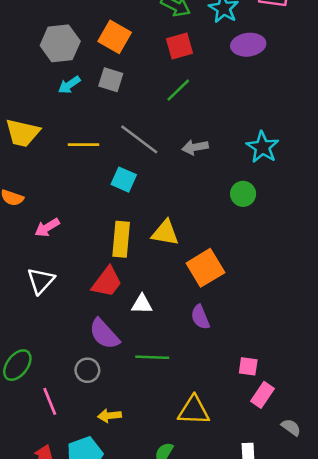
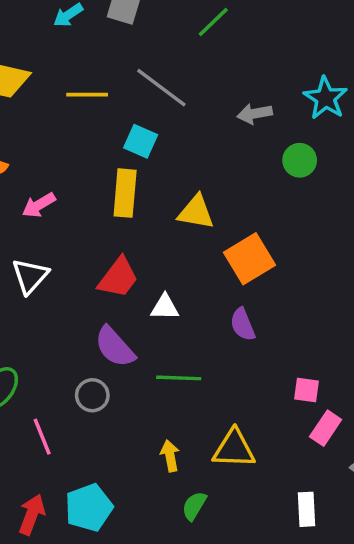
gray arrow: (195, 147) -> (255, 114), moved
yellow rectangle: (121, 239) -> (125, 193), moved
yellow arrow: (109, 416) -> (170, 456), moved, turned 85

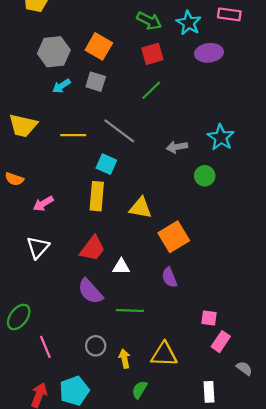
gray circle: (92, 395) -> (96, 346), moved

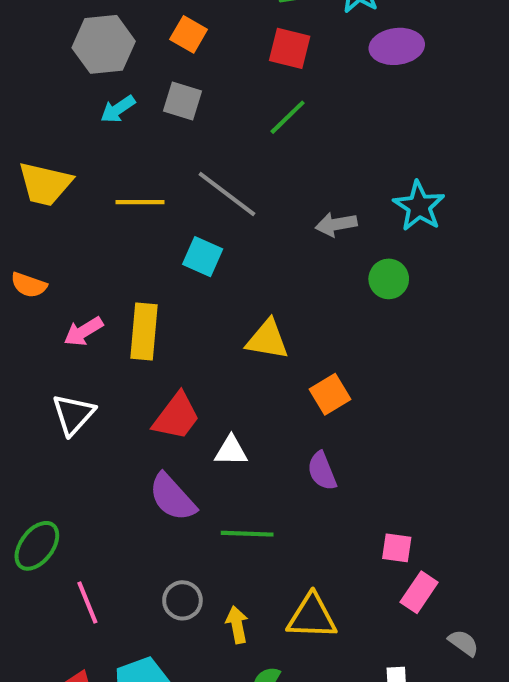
orange square: (99, 46) -> (189, 34), size x0.7
red square: (152, 54) -> (290, 48), turned 30
yellow rectangle: (97, 196) -> (144, 331), moved
orange square: (174, 237) -> (330, 394), size x0.7

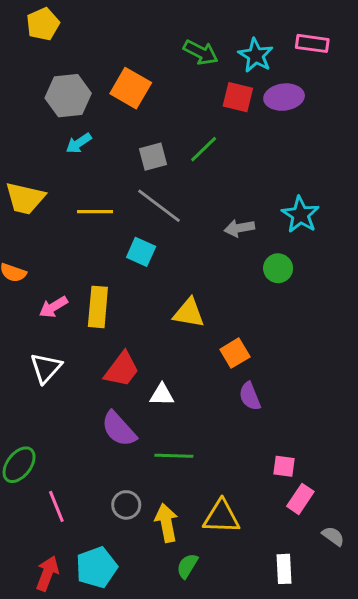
orange square: (189, 34) -> (131, 88), size x1.5
red square: (290, 48) -> (238, 97), moved
gray square: (182, 101) -> (153, 157), moved, turned -32
purple semicircle: (322, 471) -> (250, 396), moved
yellow arrow: (237, 625) -> (166, 523), size x1.4

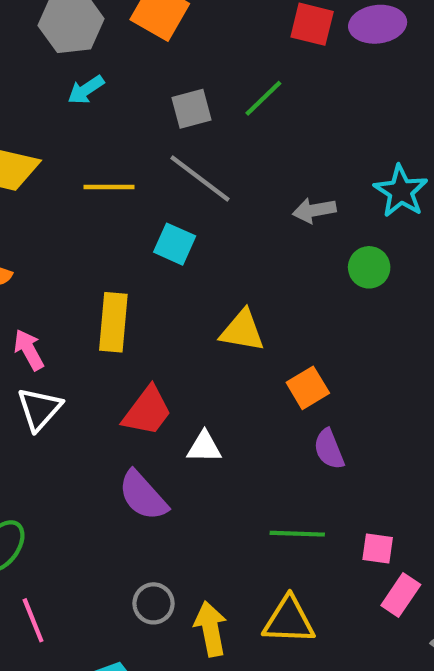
pink arrow: (53, 307) -> (29, 350), moved, turned 92
green line: (174, 456) -> (297, 534), moved
pink line: (56, 506) -> (33, 620), moved

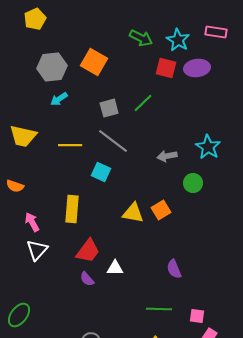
orange square: (308, 388) -> (161, 210), moved
purple semicircle: (143, 496) -> (87, 279), moved, size x0.6

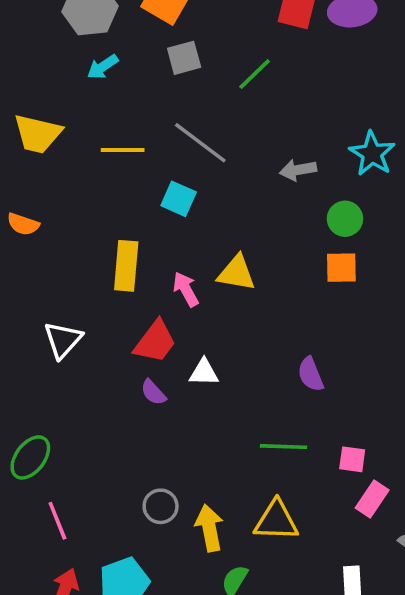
gray square: (109, 108) -> (184, 58), moved
orange square: (161, 210) -> (341, 268), moved, turned 30
pink arrow: (32, 222) -> (186, 289), moved

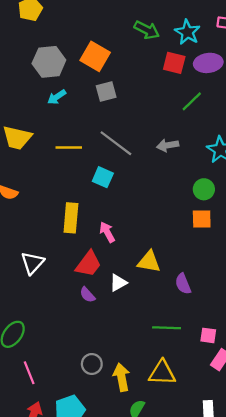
green line: (255, 74) -> (192, 101), moved
gray arrow: (298, 170) -> (168, 145), moved
yellow triangle: (236, 273) -> (149, 262), moved
white triangle: (204, 372) -> (118, 283), turned -30

